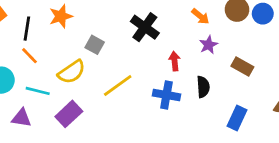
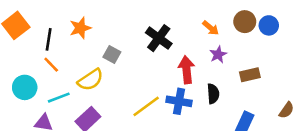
red arrow: (175, 61) -> (187, 70), size x1.5
brown rectangle: (242, 66) -> (250, 75), turned -42
yellow line: (118, 85) -> (146, 106), moved
cyan line: (38, 91) -> (59, 98), turned -35

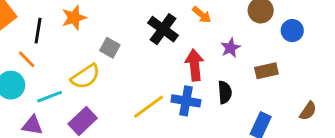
blue circle: (269, 25) -> (292, 31), moved
orange arrow: (211, 28) -> (202, 15), moved
orange line: (51, 65) -> (27, 59), moved

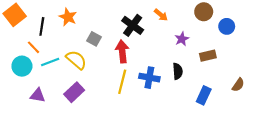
orange star: (74, 18) -> (68, 17), turned -30
red arrow: (195, 65) -> (122, 51), moved
yellow semicircle: (85, 76) -> (76, 60), turned -105
cyan line: (50, 97) -> (50, 62), moved
yellow line: (149, 107) -> (122, 82), turned -40

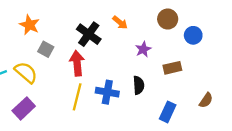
orange star: (68, 17) -> (29, 25), moved

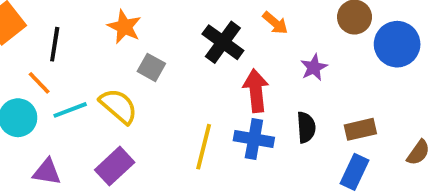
blue circle: (193, 35) -> (397, 44), size x1.5
red arrow: (77, 63) -> (256, 91), moved
brown rectangle: (172, 68) -> (360, 129), moved

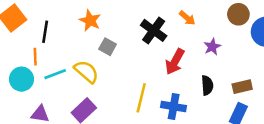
orange line: (39, 83) -> (35, 57), turned 42
red arrow: (256, 91) -> (175, 62), turned -145
blue cross: (254, 139) -> (174, 107), moved

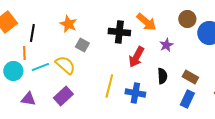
orange arrow: (187, 18) -> (146, 22), size x1.5
black cross: (154, 30) -> (119, 32), turned -30
brown rectangle: (242, 87) -> (190, 77), turned 42

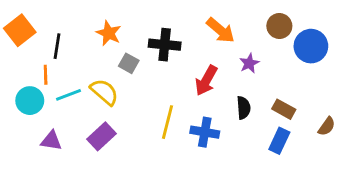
black cross: (119, 32) -> (165, 45), moved

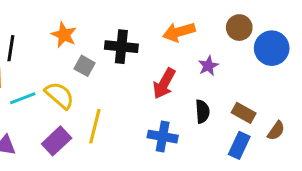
orange arrow: (221, 30) -> (179, 32), turned 124
yellow line: (167, 122) -> (95, 126), moved
brown semicircle: (327, 126) -> (276, 131), moved

